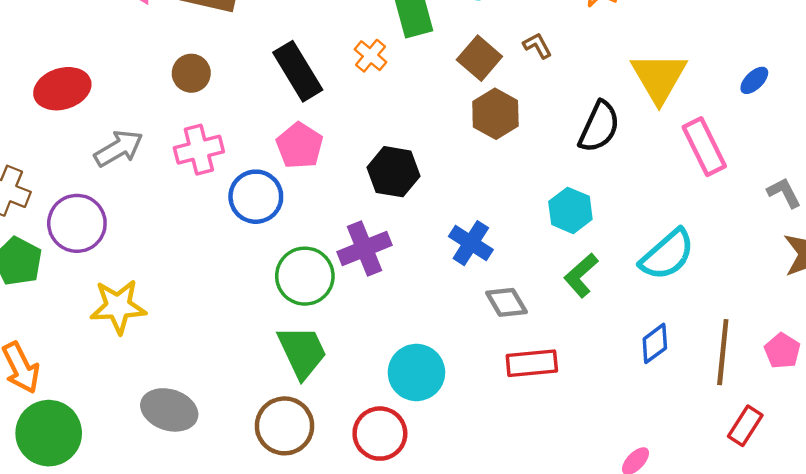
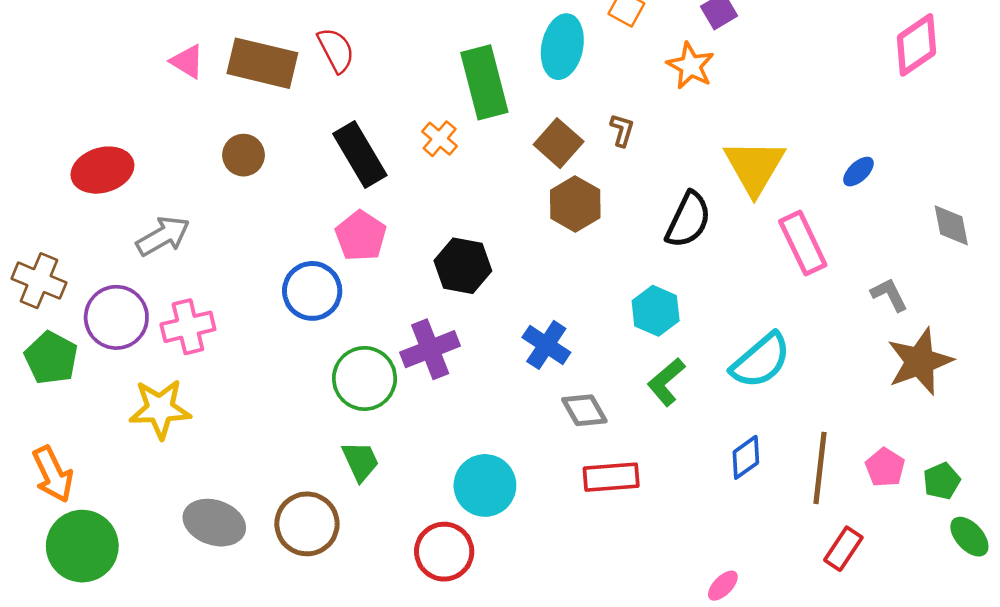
brown L-shape: (537, 46) -> (622, 130), turned 44
pink cross: (199, 150) -> (188, 327), moved
green trapezoid: (302, 352) -> (360, 461), size x0.7
brown circle: (285, 426) -> (307, 524), moved

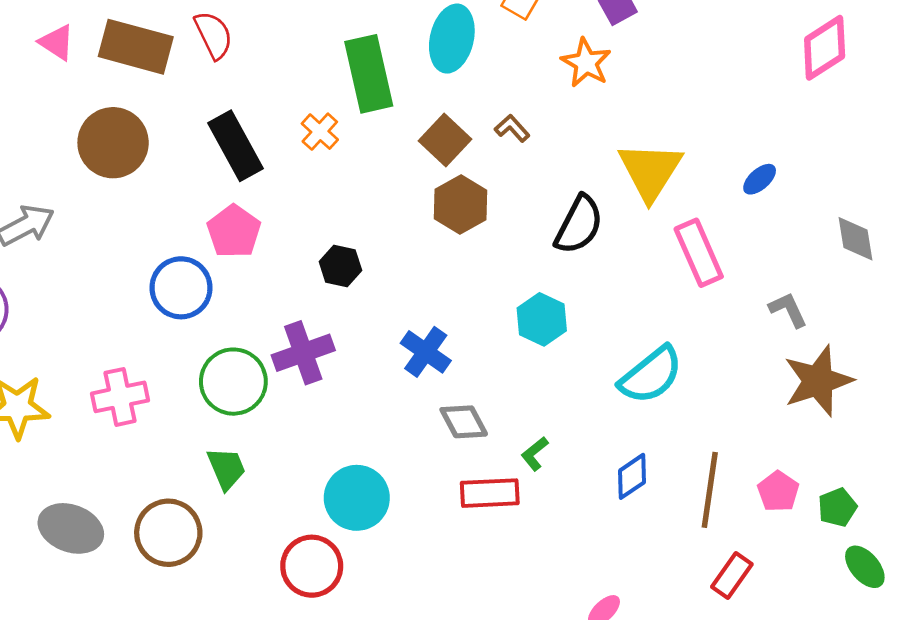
brown L-shape: (622, 130) -> (512, 128), turned -60
brown circle: (243, 155) -> (113, 143), size x1.6
black hexagon: (463, 266) -> (340, 266), size x0.7
pink cross: (188, 327) -> (120, 397), moved
green L-shape: (666, 382) -> (535, 454), moved, size x0.7

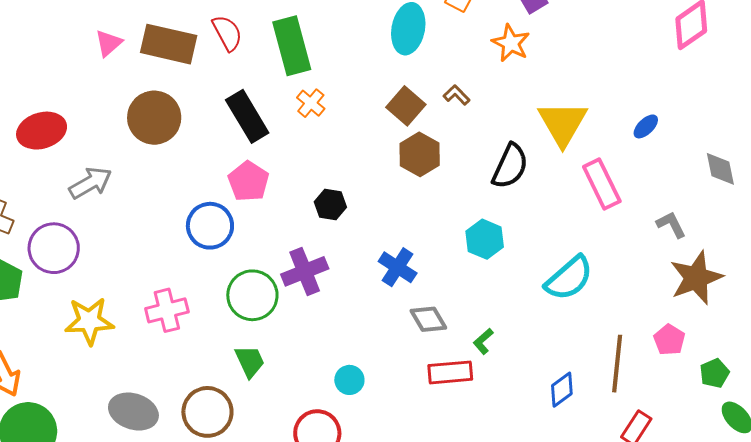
pink triangle: (57, 42) -> (109, 43), turned 48
green rectangle: (369, 74) -> (292, 46), moved
blue diamond: (632, 476) -> (562, 390), moved
pink pentagon: (778, 491) -> (669, 340), moved
cyan circle: (357, 498) -> (349, 380), size x0.6

